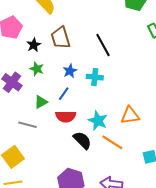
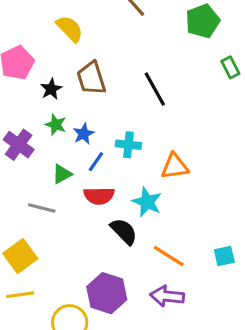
blue star: (70, 71) -> (84, 134), moved
cyan cross: (95, 77) -> (128, 145), moved
orange triangle: (130, 115) -> (175, 166), moved
orange line: (112, 142) -> (169, 256), moved

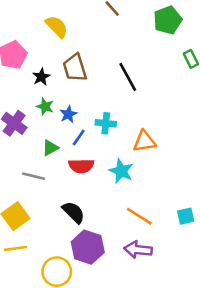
black semicircle: (124, 231) -> (73, 212), moved

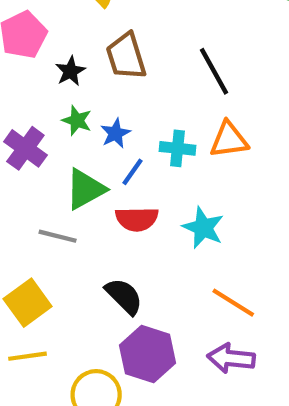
orange triangle: (144, 141) -> (229, 140), moved
green triangle: (50, 148) -> (85, 189), size x1.5

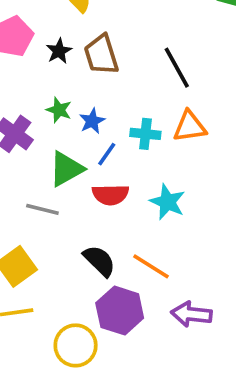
black star: (70, 71) -> (59, 51), moved
orange line: (233, 303) -> (151, 266), moved

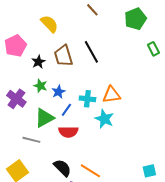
black star: (59, 51) -> (38, 62), moved
black line: (177, 68) -> (91, 52), moved
cyan star: (168, 202) -> (104, 119), moved

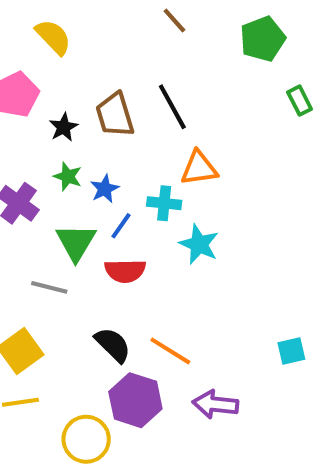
yellow semicircle: (49, 24) -> (53, 37), moved
orange triangle: (111, 95) -> (199, 168), moved
green triangle: (44, 118) -> (76, 242), turned -30

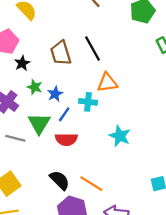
black star: (64, 127) -> (22, 63), moved
cyan star: (199, 244) -> (120, 136), moved
gray line: (49, 287) -> (15, 138), moved

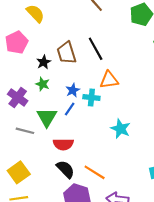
black star: (22, 63) -> (44, 62), moved
blue star: (55, 94) -> (73, 90), moved
red semicircle: (66, 139) -> (63, 144), moved

